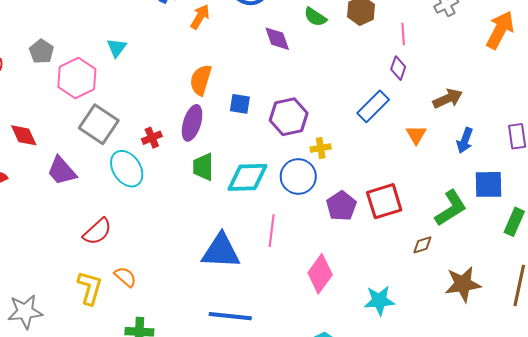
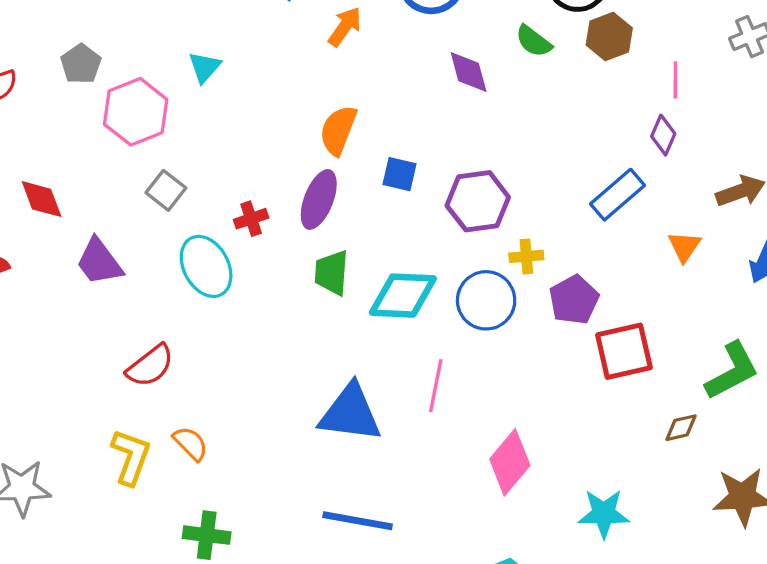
gray square: (99, 124) -> (166, 190), size x0.6
purple pentagon: (341, 206) -> (574, 300), moved

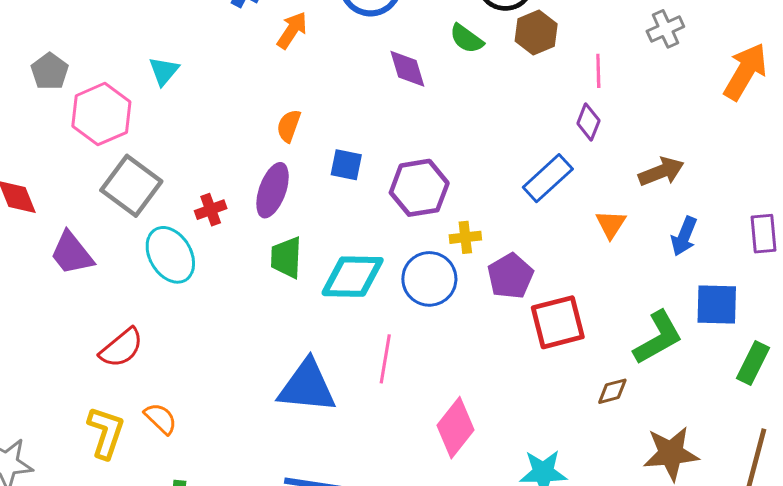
orange semicircle: (338, 130) -> (289, 126), size x0.7
gray square: (166, 190) -> (131, 186), size x1.6

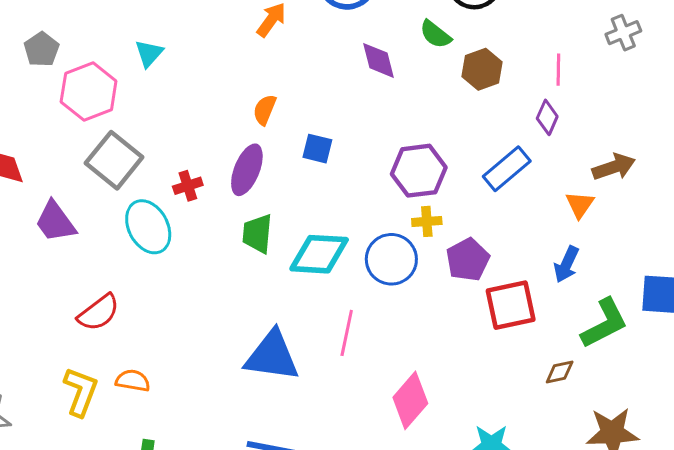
brown hexagon: (536, 32) -> (482, 69), moved
purple hexagon: (419, 188) -> (419, 171), moved
orange triangle: (611, 224) -> (580, 205), moved
blue arrow: (684, 236) -> (566, 264), moved
orange semicircle: (161, 418) -> (133, 381), turned -36

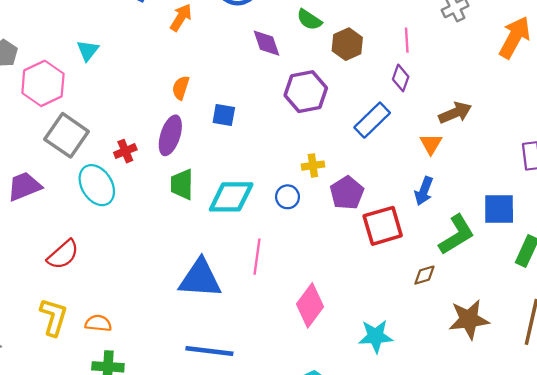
purple hexagon: (419, 171) -> (306, 92), moved
purple trapezoid: (55, 222) -> (24, 186), turned 108
blue circle: (391, 259) -> (288, 197), size x0.6
orange semicircle: (133, 381) -> (98, 323), moved

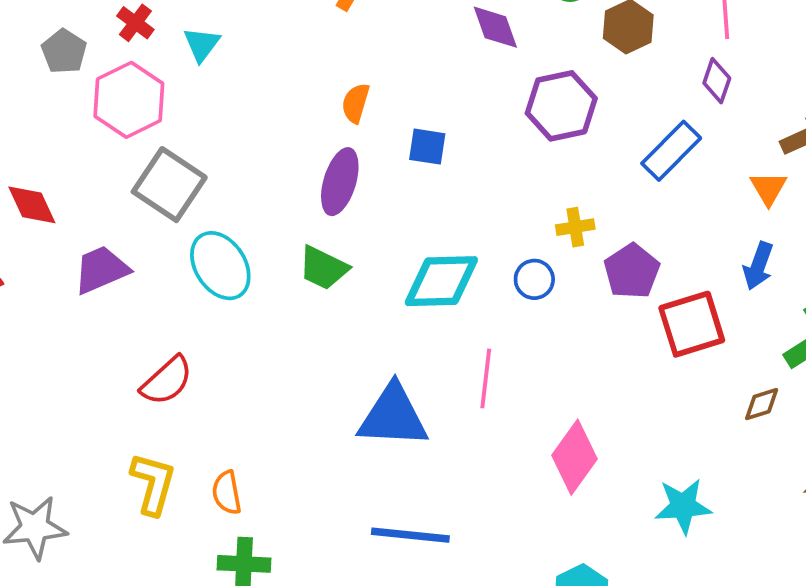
red cross: (125, 151) -> (135, 23), moved, turned -30
green trapezoid: (182, 184) -> (323, 268), moved, turned -64
orange semicircle: (98, 323) -> (227, 493), turned -105

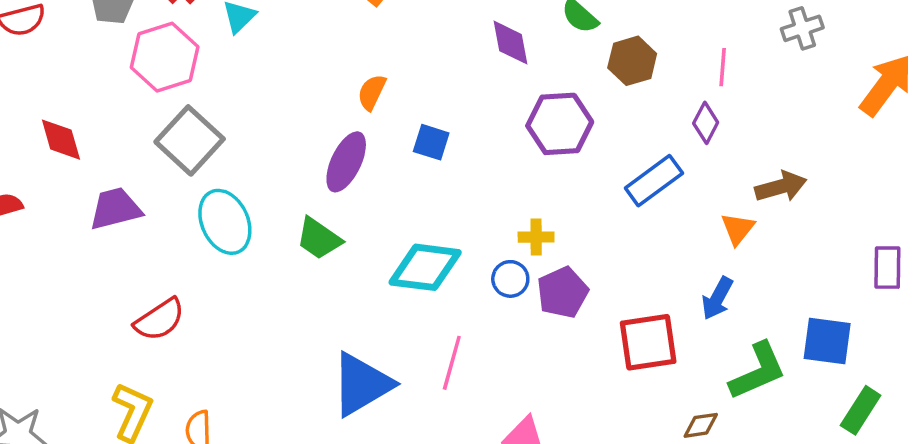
yellow cross: (575, 227) -> (536, 237), moved
purple pentagon: (632, 271) -> (563, 292), moved
blue triangle: (393, 416) -> (362, 384), turned -42

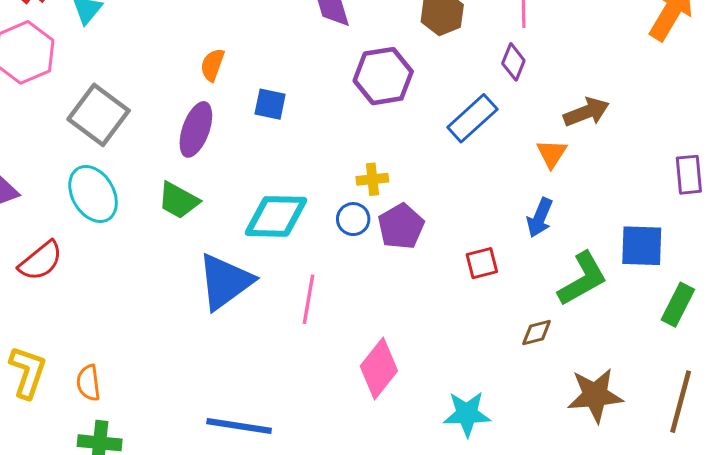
gray square: (190, 140) -> (99, 115), moved
red semicircle: (160, 320) -> (41, 261), moved
red square: (648, 342) -> (482, 263), size x0.6
blue triangle: (362, 384) -> (225, 282), moved

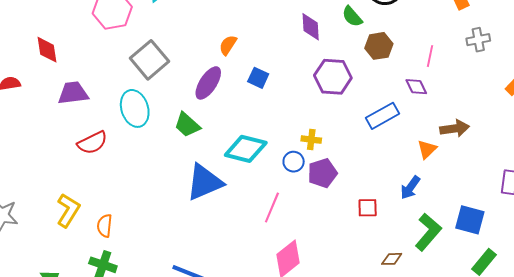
purple diamond: (513, 62) -> (416, 87), turned -60
green L-shape: (583, 279) -> (428, 232), turned -33
pink line: (309, 299) -> (272, 207), moved

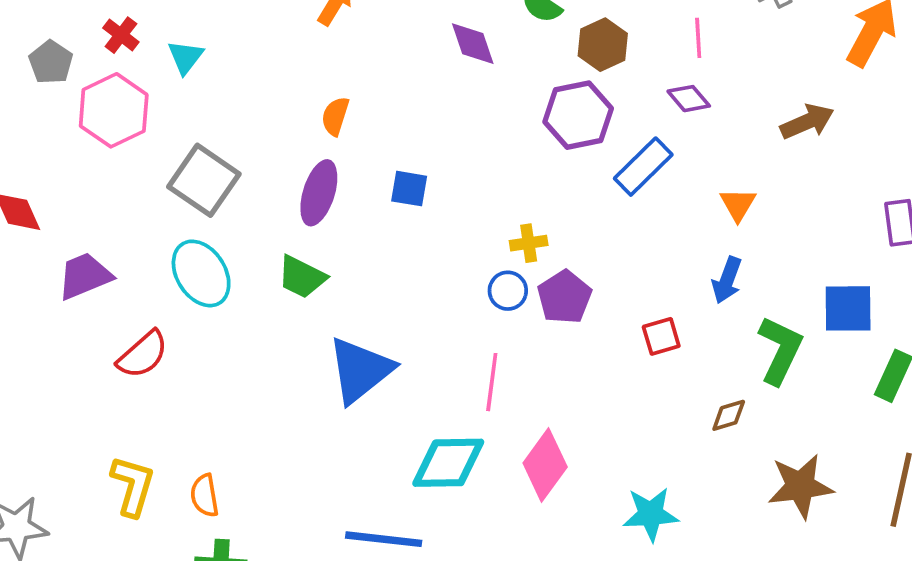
purple hexagon: (333, 77) -> (578, 115), moved
blue square: (258, 78) -> (409, 189), moved
brown arrow: (455, 128) -> (807, 122), moved
cyan diamond: (246, 149) -> (448, 463), moved

